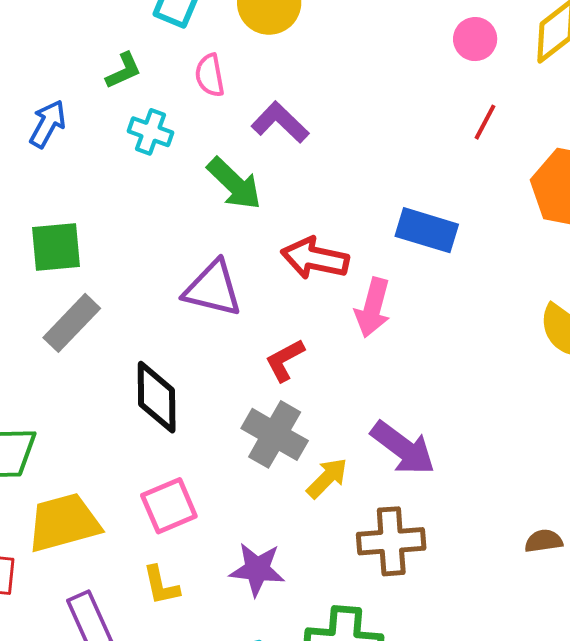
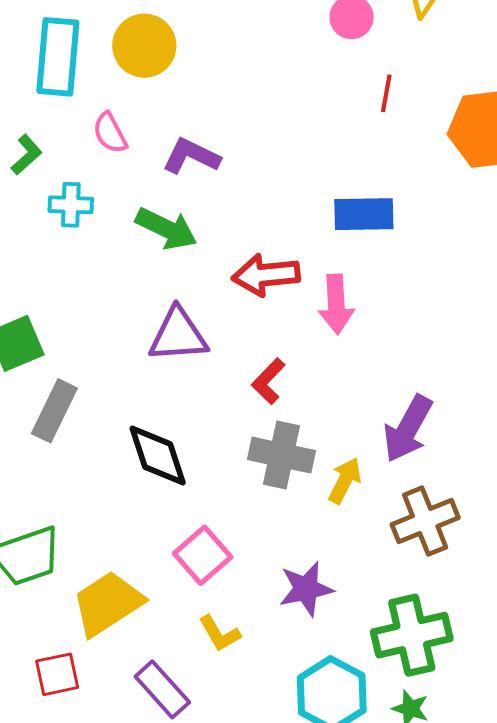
purple arrow: (403, 448) -> (408, 429), turned 100

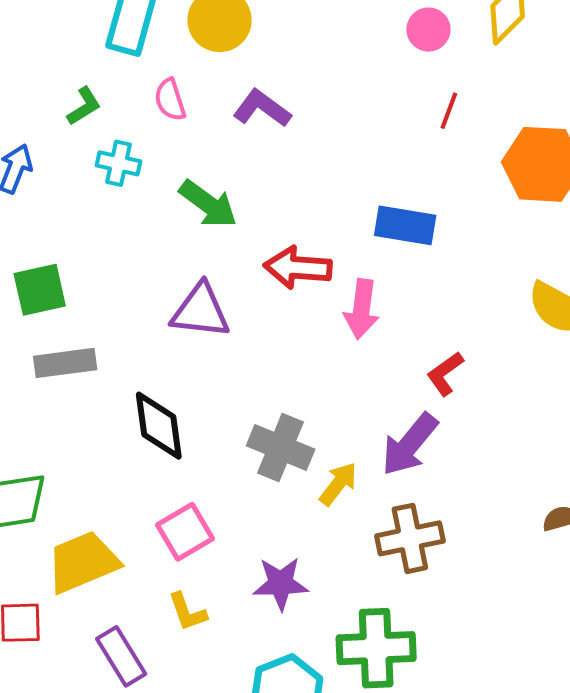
purple L-shape: (191, 156) -> (262, 108), moved
red L-shape: (268, 381) -> (445, 374), moved
gray rectangle: (54, 411) -> (65, 363), turned 46

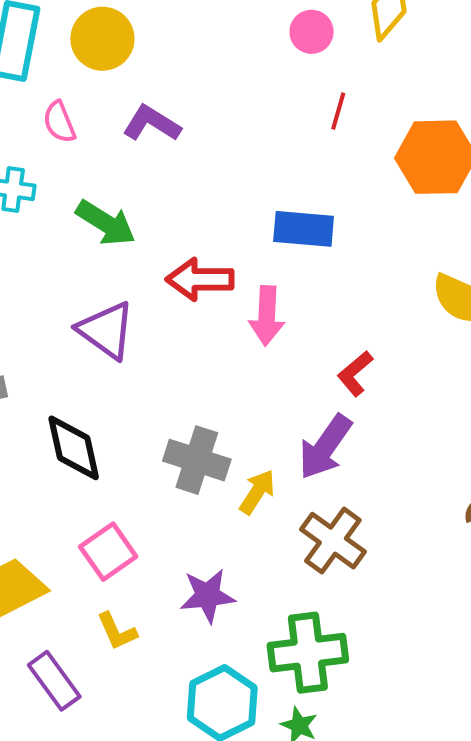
purple triangle: (200, 311) -> (106, 330), turned 34
brown cross: (410, 538) -> (333, 541), turned -38

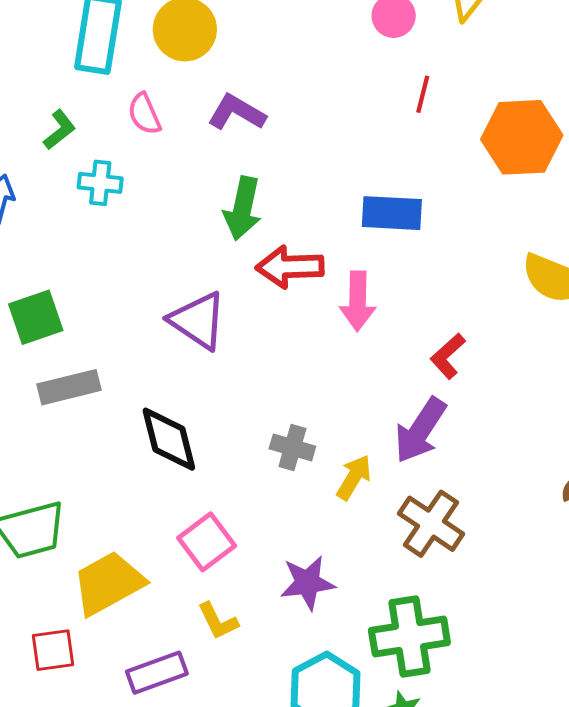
green arrow: (106, 223) -> (243, 208), moved, turned 72
gray cross: (197, 460) -> (292, 448), size x0.7
purple rectangle: (54, 681) -> (157, 673), turned -72

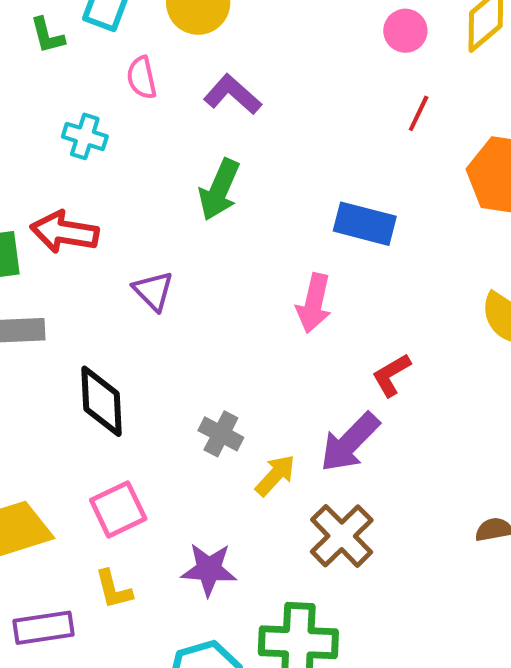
green L-shape: (60, 130) -> (47, 35), moved, turned 102
red arrow: (290, 267) -> (65, 232), moved
purple triangle: (198, 321) -> (153, 291), size x0.7

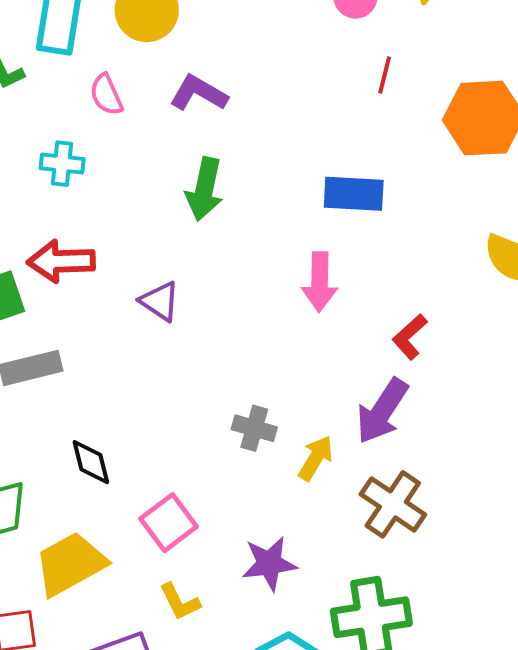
black diamond: (101, 401) -> (91, 462), moved, size x0.7

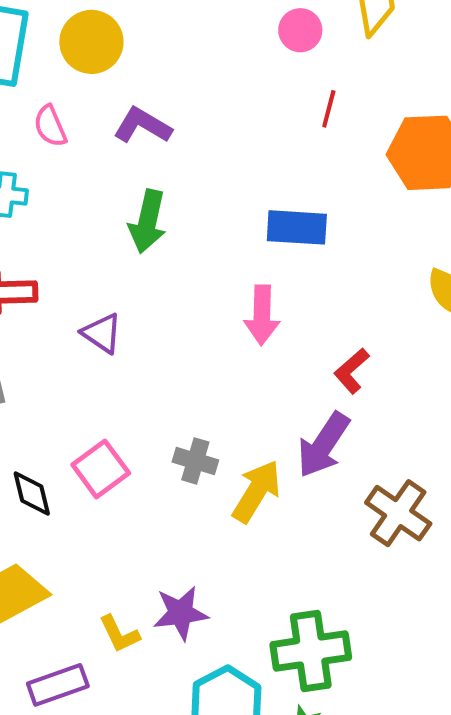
yellow arrow: (316, 458) -> (256, 491), size x1.4
brown cross: (393, 504) -> (398, 513), moved
pink square: (169, 523) -> (101, 469), moved
purple star: (269, 563) -> (181, 613), moved

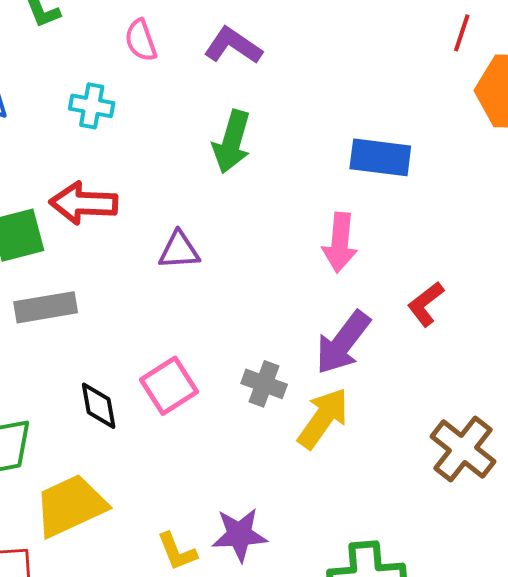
red line: (329, 109) -> (462, 33), moved
purple triangle: (102, 333) -> (179, 250), turned -42
purple arrow: (323, 445) -> (343, 343), moved

